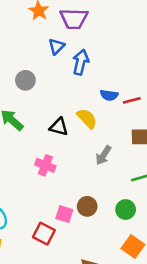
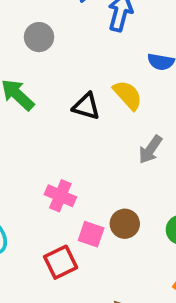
pink cross: (45, 165) -> (60, 196), moved
red square: (44, 234) -> (61, 262), turned 35

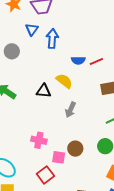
gray circle: (39, 37) -> (12, 51), moved
gray arrow: (150, 150) -> (70, 110), moved

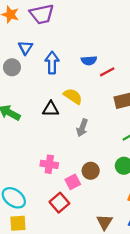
blue triangle: (32, 29) -> (25, 48), moved
blue arrow: (52, 38) -> (52, 63), moved
blue semicircle: (78, 60) -> (89, 60), moved
pink square: (59, 157) -> (73, 182), turned -32

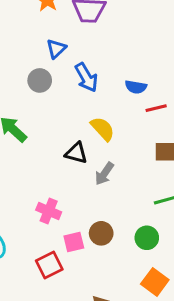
blue arrow: (52, 63) -> (86, 77), turned 135
gray circle: (12, 67) -> (40, 80), moved
black triangle: (51, 109) -> (76, 153), moved

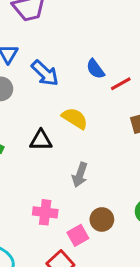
blue semicircle: (136, 87) -> (95, 69), turned 60
black triangle: (76, 153) -> (41, 140), moved
gray arrow: (104, 174) -> (80, 175), moved

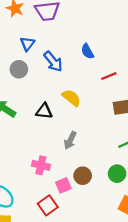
blue semicircle: (95, 69) -> (87, 51), moved

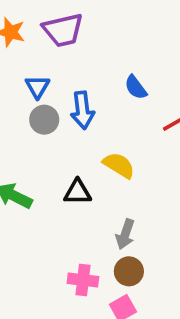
blue arrow: (53, 61) -> (82, 110), turned 40
gray circle: (19, 69) -> (44, 120), moved
brown circle: (83, 176) -> (129, 271), moved

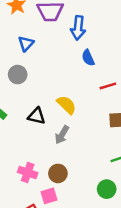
blue arrow: (82, 110) -> (78, 28), moved
gray circle: (44, 120) -> (18, 75), moved
gray arrow: (125, 234) -> (62, 135), moved

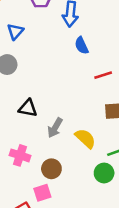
yellow semicircle: (67, 105) -> (85, 138), moved
pink cross: (28, 173) -> (20, 155), moved
green circle: (107, 189) -> (104, 173), moved

